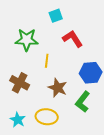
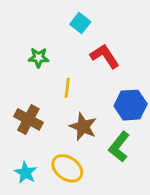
cyan square: (56, 16) -> (80, 23), turned -32
green star: (27, 40) -> (39, 58), size x0.6
yellow ellipse: (47, 117) -> (67, 168), turned 30

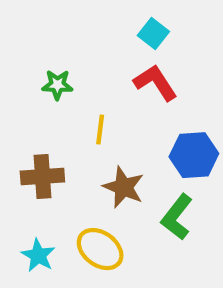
cyan square: (80, 23) -> (153, 34), moved
brown cross: (28, 119) -> (42, 176), turned -32

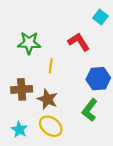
cyan square: (153, 34) -> (100, 17), moved
green star: (57, 85) -> (29, 43), size x1.5
brown star: (124, 187) -> (47, 99), moved

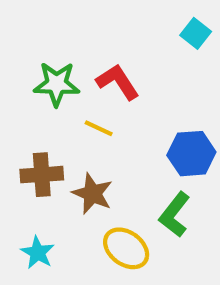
red L-shape: (79, 42) -> (118, 82), moved
yellow line: (51, 66) -> (99, 128), turned -72
yellow ellipse: (51, 126) -> (126, 248), moved

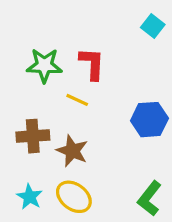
red L-shape: (118, 82) -> (92, 64), turned 36
green L-shape: (175, 215) -> (149, 198), moved
yellow ellipse: (126, 248) -> (74, 197), moved

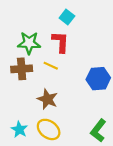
cyan square: (153, 26) -> (67, 17), moved
brown cross: (33, 136) -> (22, 69), moved

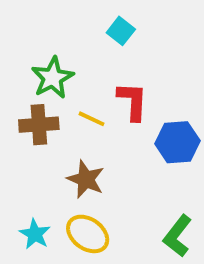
red L-shape: (60, 42) -> (133, 101), moved
green star: (29, 43) -> (52, 78), turned -30

